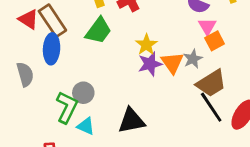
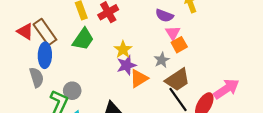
orange triangle: (172, 63) -> (139, 79), moved, turned 36
gray semicircle: (25, 74) -> (37, 77), moved

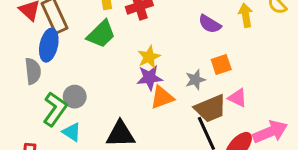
pink triangle: (173, 33) -> (238, 98), moved, turned -42

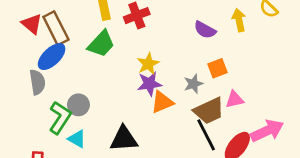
blue ellipse: (49, 45) -> (52, 57), turned 36
pink triangle: (238, 98) -> (235, 99), turned -36

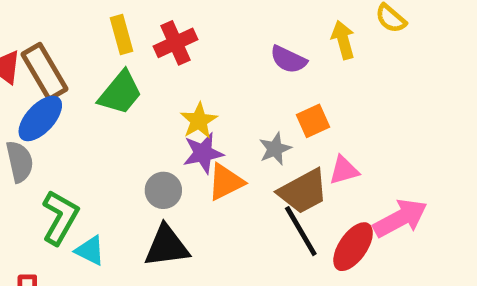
gray circle: (78, 105) -> (163, 190), moved

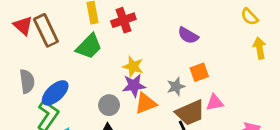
yellow arrow: (343, 40) -> (259, 48), moved
blue ellipse: (40, 118) -> (55, 93), moved
yellow star: (199, 121) -> (133, 66), turned -30

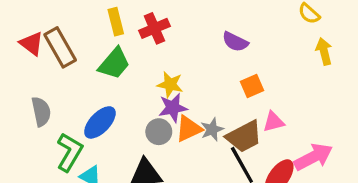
gray star: (176, 87) -> (212, 129), moved
blue ellipse: (55, 93) -> (100, 122), moved
gray circle: (109, 105) -> (159, 132), moved

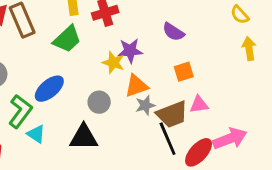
purple star: (173, 108) -> (130, 51), moved
orange triangle: (189, 129) -> (136, 86), moved

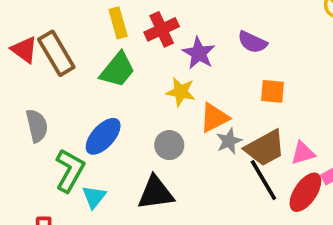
purple star: (130, 51) -> (199, 53), moved, turned -30
orange square: (184, 72) -> (273, 91), turned 30
pink triangle: (199, 105) -> (303, 153), moved
cyan triangle: (36, 134) -> (94, 197), turned 42

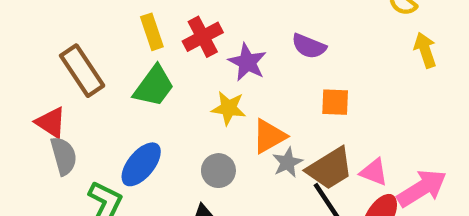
red triangle: (24, 50) -> (51, 122), moved
pink triangle: (303, 153) -> (374, 172), turned 40

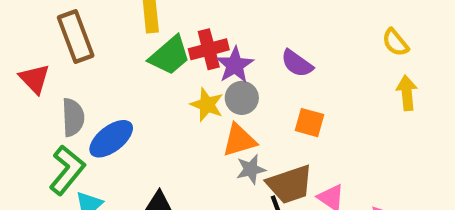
red cross: (203, 37) -> (209, 49), moved
green trapezoid: (154, 86) -> (170, 56), moved
gray semicircle: (64, 156) -> (73, 117), moved
gray circle: (218, 171) -> (242, 98), moved

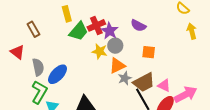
brown rectangle: (76, 36) -> (33, 29), size x0.7

